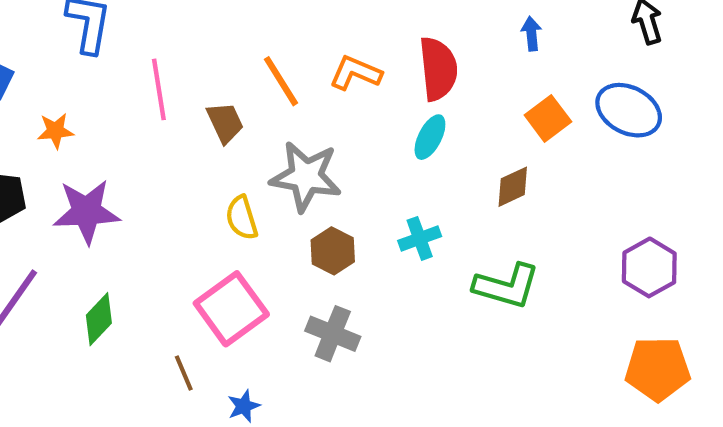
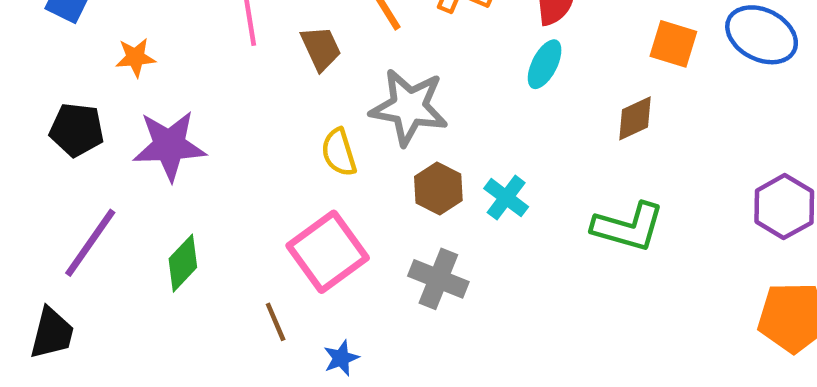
orange square: (548, 118) -> (673, 44), turned -36
cyan cross: (420, 238) -> (506, 198), moved, turned -33

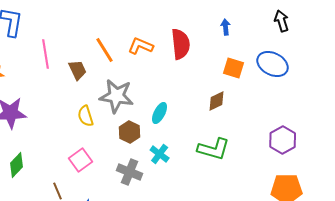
cyan ellipse: (545, 64) -> (160, 113), moved
cyan cross: (506, 198) -> (160, 154), moved
pink square: (328, 252) -> (81, 160), size x0.7

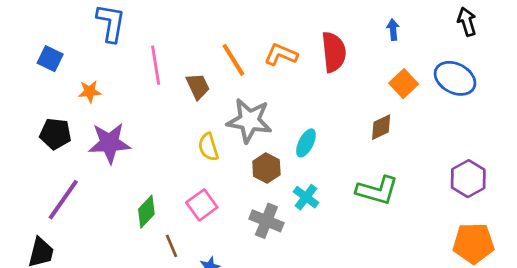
orange square: (234, 68) -> (404, 84), turned 30
green diamond: (17, 165) -> (146, 212), moved

